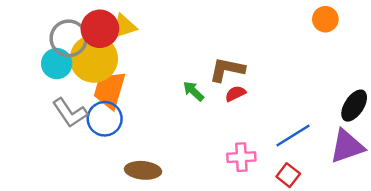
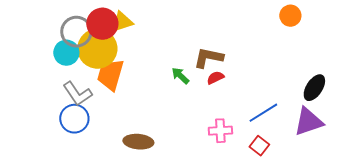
blue circle: (105, 119) -> (74, 119), moved

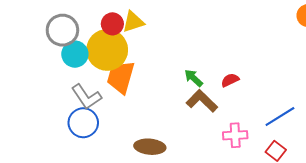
red circle: (102, 24) -> (112, 24), size x0.7
gray circle: (76, 32) -> (62, 30), moved
brown L-shape: (208, 58) -> (202, 101), moved, turned 32

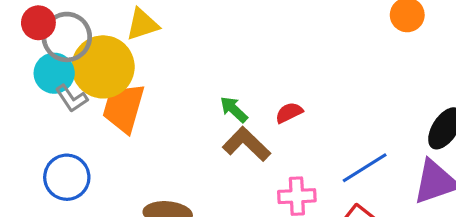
red circle: (112, 24) -> (38, 23), moved
gray circle: (62, 30) -> (67, 37), moved
gray L-shape: (86, 97) -> (72, 98), moved, size x0.7

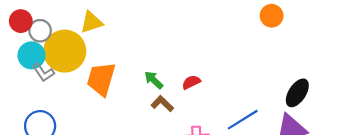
gray circle: (67, 37) -> (40, 31), size x0.7
orange trapezoid: (124, 108) -> (101, 79), moved
brown L-shape: (246, 144) -> (162, 104), size x0.7

